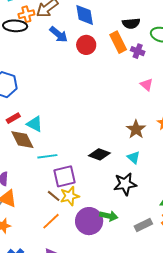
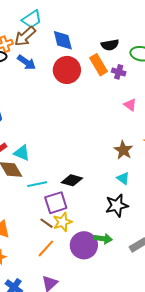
blue arrow: (59, 34) -> (26, 62), moved
red circle: (86, 45) -> (67, 70), size x1.4
black diamond: (99, 154) -> (72, 180), moved

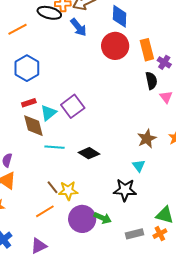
black semicircle: (110, 45) -> (151, 81), moved, turned -108
cyan triangle: (22, 153) -> (49, 113), turned 42
purple square: (56, 203) -> (73, 106), moved, turned -35

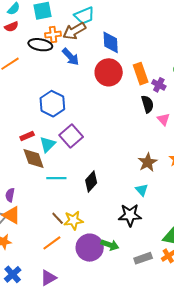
blue hexagon: (27, 68) -> (52, 104), moved
black diamond: (89, 153) -> (91, 181), turned -75

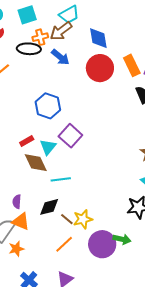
black diamond: (91, 181) -> (49, 207), moved, turned 40

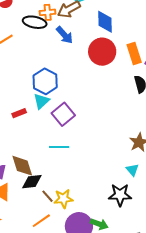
cyan triangle: (48, 147) -> (41, 101), moved
brown diamond: (36, 163) -> (22, 166), moved
cyan line: (61, 179) -> (59, 147), moved

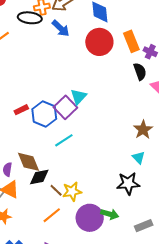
blue hexagon: (45, 81) -> (44, 114), moved
cyan triangle: (41, 101) -> (79, 97), moved
cyan line: (59, 147) -> (64, 140), turned -30

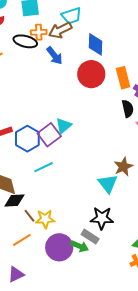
cyan triangle: (139, 158) -> (108, 184), moved, size x1.5
gray rectangle: (144, 226) -> (90, 237), moved, turned 48

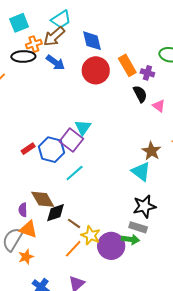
yellow star: (45, 219) -> (91, 235), moved, turned -30

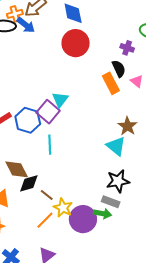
blue arrow: (55, 62) -> (26, 25), moved
orange rectangle: (127, 65) -> (111, 83), moved
cyan line: (75, 173) -> (50, 145), turned -54

